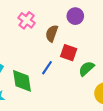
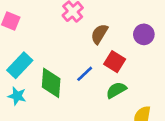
purple circle: (75, 16) -> (144, 34), moved
green semicircle: (86, 69) -> (116, 90), moved

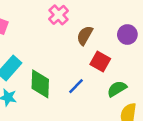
blue line: (85, 74) -> (76, 86), moved
green semicircle: (116, 90) -> (117, 89), moved

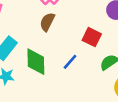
brown semicircle: (85, 35) -> (47, 22), moved

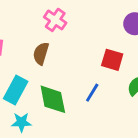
brown semicircle: (47, 22) -> (41, 53), moved

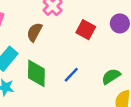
red square: (112, 60) -> (86, 30), moved

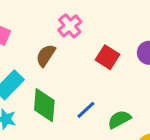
green semicircle: (111, 76) -> (119, 119), moved

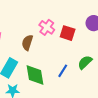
pink cross: (70, 26) -> (47, 27), moved
green semicircle: (119, 119) -> (85, 62), moved

